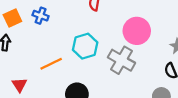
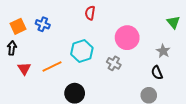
gray cross: (121, 60) -> (114, 63), size x0.6
red triangle: (19, 85) -> (24, 69), moved

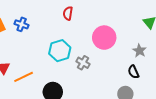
gray cross: (114, 63) -> (83, 63), moved
orange line: (52, 66) -> (24, 77), moved

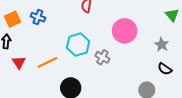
black semicircle: (133, 72) -> (165, 69), moved, turned -32
orange line: (24, 77) -> (47, 63), moved

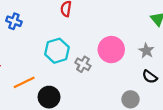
pink circle: (125, 31) -> (111, 50), moved
orange line: (47, 63) -> (24, 82), moved

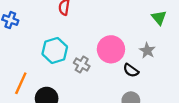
black semicircle: (150, 77) -> (131, 70), moved
orange line: (24, 82) -> (21, 83), turned -40

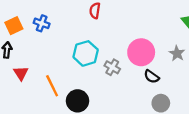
black semicircle: (131, 70) -> (152, 77), moved
orange line: (21, 83) -> (52, 86), turned -50

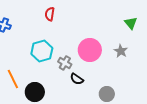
black semicircle: (152, 77) -> (77, 79), moved

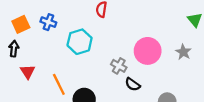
cyan hexagon: (42, 51) -> (80, 42), moved

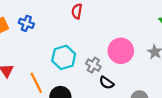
cyan hexagon: (80, 42) -> (64, 57), moved

